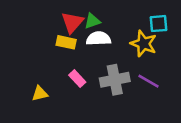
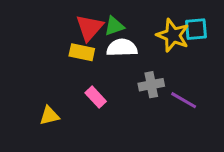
yellow star: (143, 44) -> (173, 35), moved
gray cross: (115, 80) -> (151, 85), moved, size x0.7

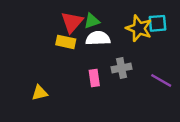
pink rectangle: (96, 97) -> (94, 78), moved, turned 35
purple line: (184, 100) -> (161, 80), moved

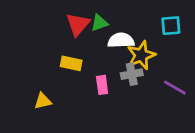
yellow star: (139, 28) -> (141, 55), moved, turned 30
white semicircle: (98, 38) -> (121, 40), moved
yellow rectangle: (66, 42) -> (71, 63), moved

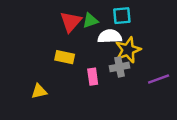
cyan square: (171, 26) -> (122, 16), moved
purple line: (175, 88) -> (159, 79), turned -50

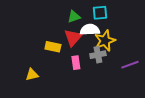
red triangle: (71, 22) -> (73, 38), moved

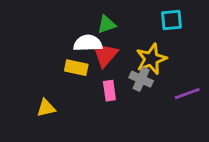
cyan square: (100, 13) -> (171, 20), moved
white semicircle: (90, 30) -> (88, 43), moved
gray cross: (98, 55) -> (141, 79), turned 35

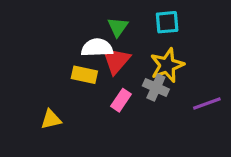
cyan square: (171, 20) -> (167, 22), moved
green triangle: (107, 24) -> (118, 27), turned -36
pink rectangle: (109, 91) -> (121, 100), turned 42

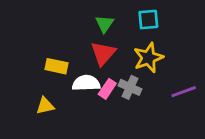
white semicircle: (97, 48) -> (86, 83), moved
yellow rectangle: (84, 75) -> (56, 66), moved
gray cross: (156, 87) -> (130, 87), moved

